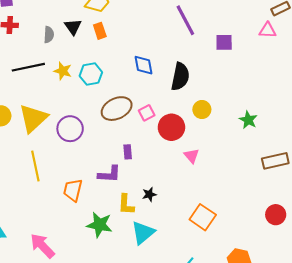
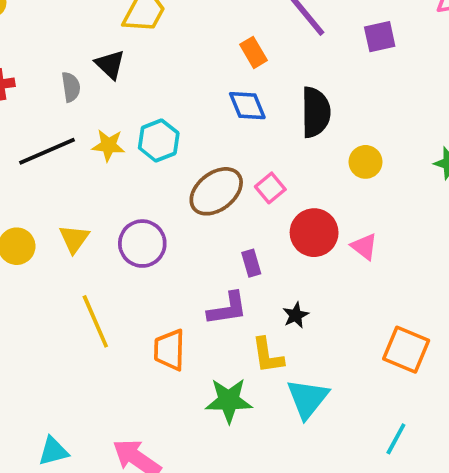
orange rectangle: (100, 31) -> (253, 52), moved
yellow triangle: (33, 118) -> (74, 239), size x0.6
red circle: (171, 127) -> (314, 233), moved
black star: (149, 194) -> (296, 315), moved

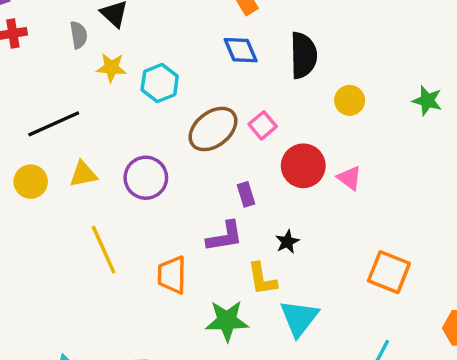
yellow star: (108, 145) -> (111, 68), moved
black line: (47, 151) -> (54, 124), moved
yellow triangle: (74, 239) -> (83, 174), turned 44

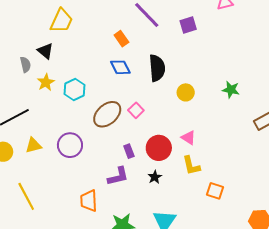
yellow star: (111, 68) -> (46, 82), turned -30
red circle: (303, 166) -> (159, 148), moved
yellow line: (104, 250) -> (26, 196), moved
orange square: (389, 272) -> (215, 191), size x0.7
yellow L-shape: (262, 279) -> (191, 166), moved

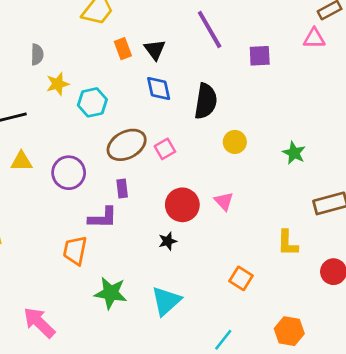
orange rectangle: (121, 39) -> (123, 49), moved
black triangle: (45, 51) -> (155, 50), moved
purple rectangle: (129, 151) -> (122, 189), moved
yellow L-shape: (191, 166) -> (288, 243), moved
purple L-shape: (118, 176) -> (103, 218), moved

